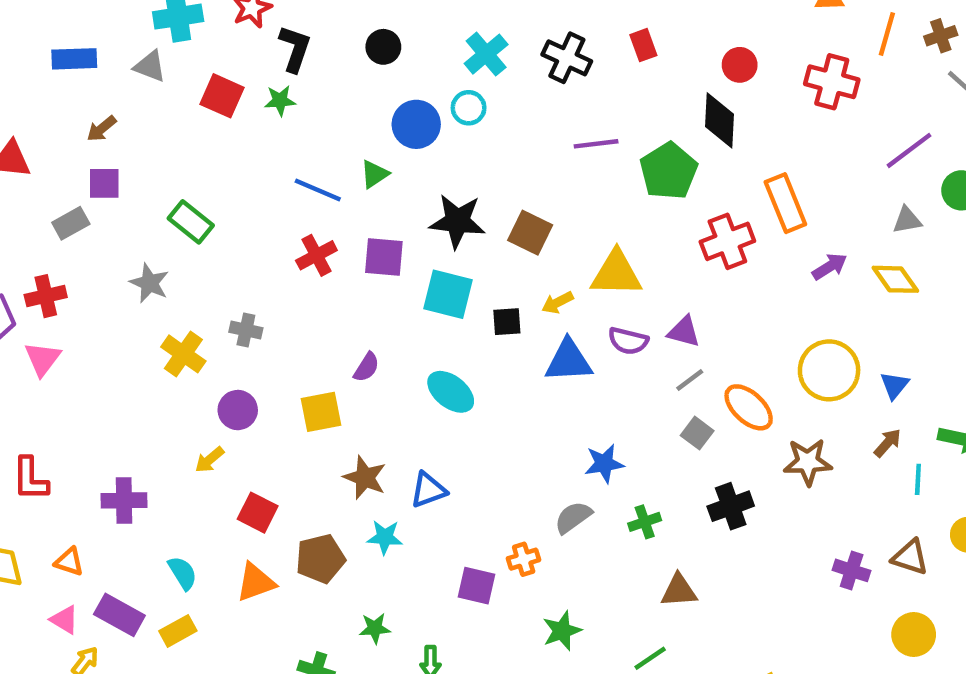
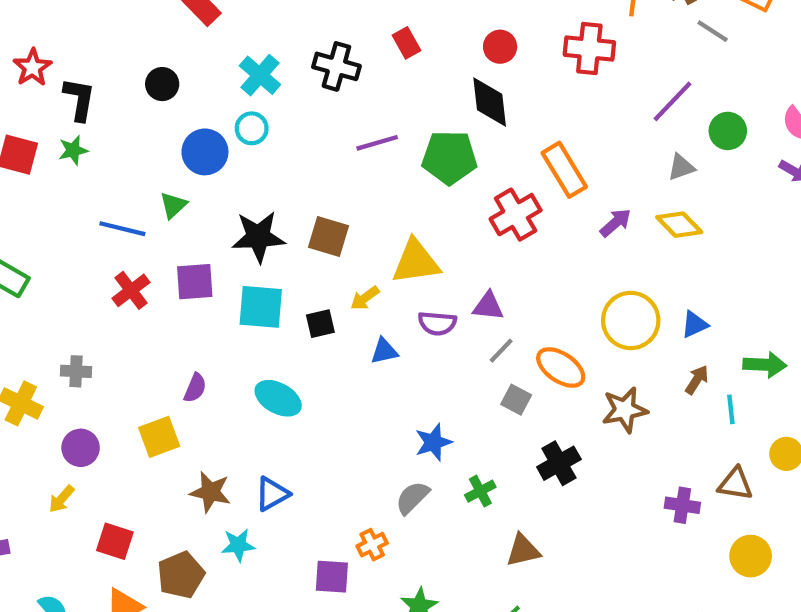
green pentagon: (669, 171) -> (449, 157), turned -30
blue triangle: (569, 361) -> (384, 351), size x0.6
blue triangle: (894, 385) -> (694, 325), turned 36

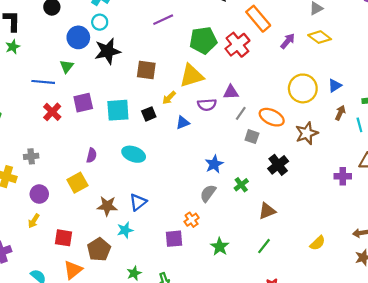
green pentagon: (449, 157) -> (203, 40), moved
black star: (258, 237) -> (108, 51), moved

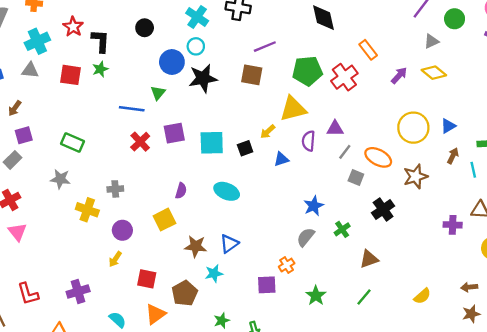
orange rectangle: (258, 19) -> (368, 50), size x0.7
brown square: (146, 70) -> (252, 75), moved
purple semicircle: (207, 105) -> (308, 141), turned 96

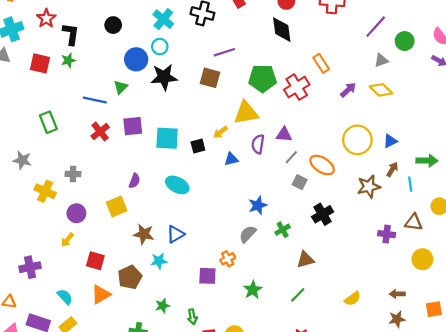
green rectangle: (72, 142) -> (48, 122), moved, turned 40
brown star: (415, 176) -> (369, 187), moved

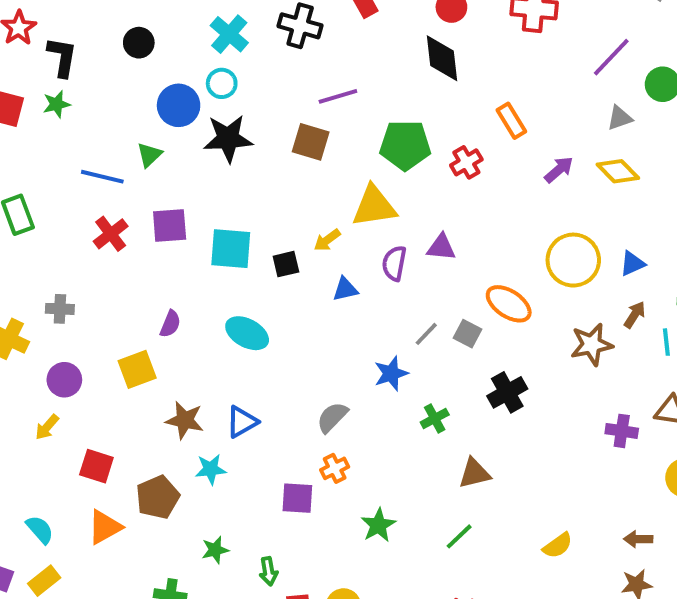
red cross: (297, 87) -> (466, 162), size x0.7
gray line: (291, 157) -> (426, 334), moved
gray semicircle: (248, 234) -> (332, 417), moved

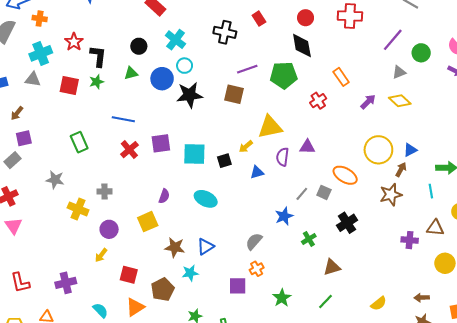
cyan cross: (229, 34) -> (176, 40), moved
green pentagon: (405, 145) -> (284, 75), moved
green triangle: (149, 155) -> (131, 73), moved, turned 32
brown arrow: (635, 315) -> (401, 170), moved

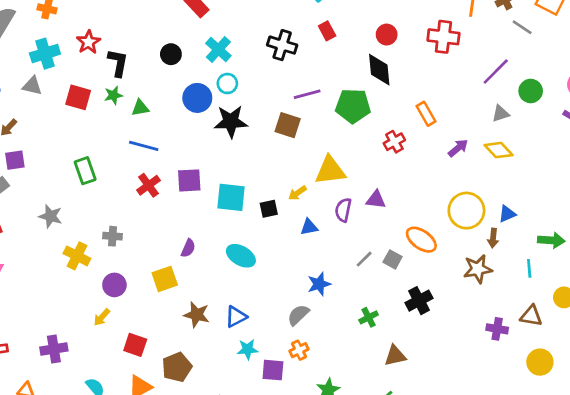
green triangle: (131, 73) -> (140, 108), moved
brown arrow: (401, 170) -> (493, 238), turned 152
blue star: (284, 216) -> (319, 284), moved
cyan star: (190, 273) -> (248, 349), moved

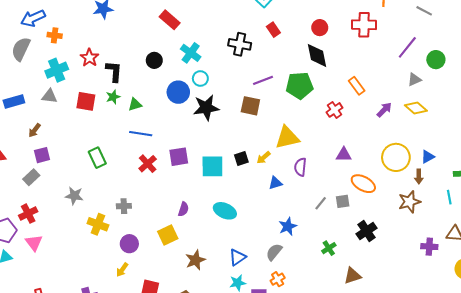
purple triangle: (376, 200) -> (344, 155), moved
black square: (269, 209) -> (241, 159), moved
gray square: (393, 259) -> (343, 201), turned -32
brown star: (197, 315) -> (195, 260), turned -30
blue triangle: (236, 317) -> (238, 257), moved

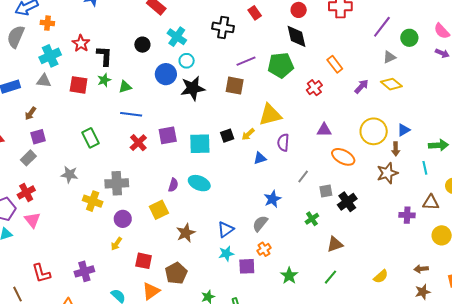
gray square: (343, 201) -> (326, 191), moved
gray cross: (124, 206) -> (117, 183), size x1.6
cyan ellipse: (225, 211) -> (199, 183), moved

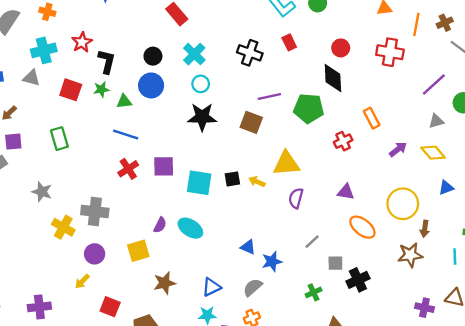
blue circle: (166, 74) -> (151, 85), moved
blue triangle: (404, 130) -> (446, 188), moved
yellow arrow: (248, 134) -> (257, 182), turned 56
green rectangle: (91, 138) -> (59, 139), moved
blue triangle: (260, 158) -> (248, 247), moved, turned 32

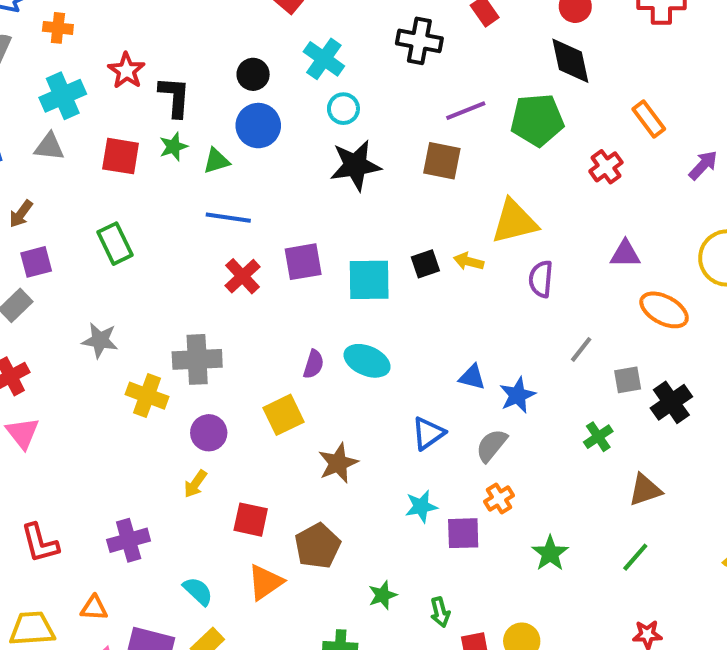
blue triangle: (211, 287) -> (428, 433), moved

